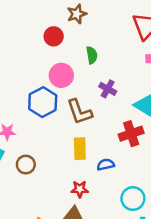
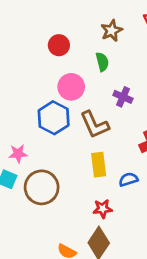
brown star: (77, 14) -> (112, 31), moved
brown circle: (26, 165) -> (42, 187), size x1.6

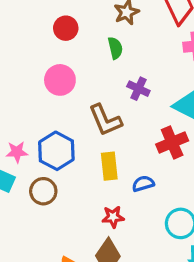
pink circle: (71, 87) -> (60, 80), moved
blue hexagon: (54, 118) -> (56, 151), moved
brown circle: (42, 187) -> (43, 191), size x0.7

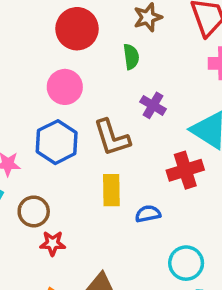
red circle: (66, 28) -> (77, 29), size x1.5
blue hexagon: (56, 151) -> (57, 142), moved
red star: (113, 217) -> (53, 243), moved

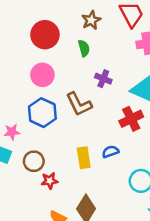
yellow rectangle: (111, 190) -> (84, 158), moved

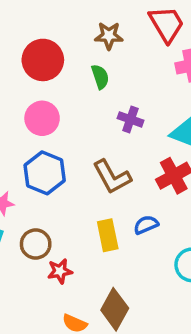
brown star: (91, 20) -> (109, 36), turned 30
brown L-shape: (79, 104) -> (112, 177), moved

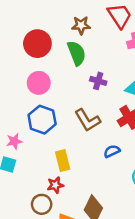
green semicircle: (100, 77) -> (77, 53), size x1.5
yellow rectangle: (108, 235) -> (63, 161), moved
brown circle: (36, 244) -> (42, 204), moved

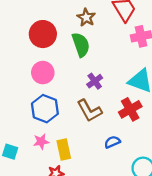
brown star: (81, 25) -> (86, 17), turned 30
purple cross: (98, 81) -> (95, 81), moved, turned 35
pink star: (14, 141) -> (41, 142), moved

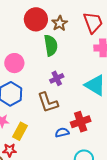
red circle: (43, 34) -> (36, 19), moved
red cross: (130, 109) -> (81, 122), moved
yellow rectangle: (64, 150) -> (20, 131), turned 30

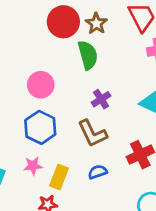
blue semicircle: (62, 132) -> (98, 172), moved

